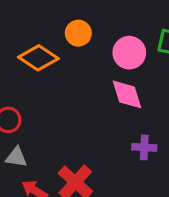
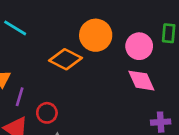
orange circle: (78, 33) -> (96, 35), size x1.5

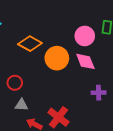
orange circle: (96, 35) -> (57, 58), moved

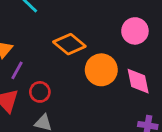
pink circle: (85, 36) -> (135, 31), moved

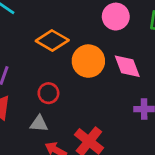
red circle: (40, 92) -> (48, 93), moved

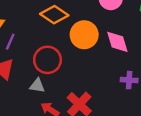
red circle: (48, 93) -> (47, 60), size x1.5

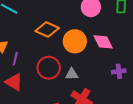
gray triangle: (37, 86) -> (72, 74), moved

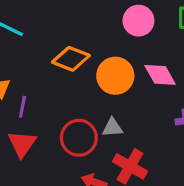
red circle: (49, 68) -> (79, 138), moved
red triangle: (14, 82) -> (22, 144), turned 36

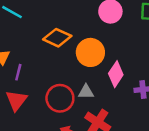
pink diamond: (160, 75) -> (116, 74), moved, turned 60

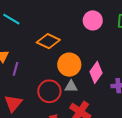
orange circle: (90, 52) -> (69, 65), moved
red triangle: (16, 100) -> (13, 103), moved

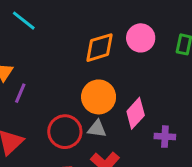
orange diamond: (48, 41) -> (100, 48), moved, turned -50

